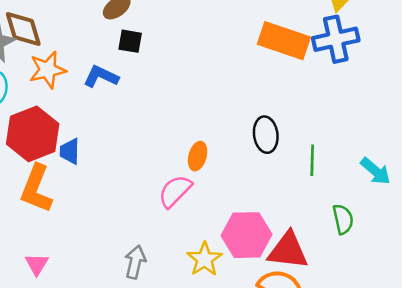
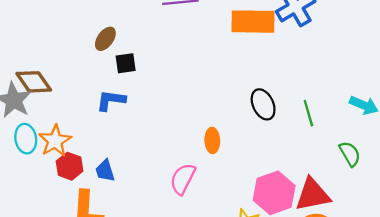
orange star: (48, 70) -> (55, 141), moved
red hexagon: (33, 134) -> (70, 166), size x0.6
pink semicircle: (175, 191) -> (183, 179), moved

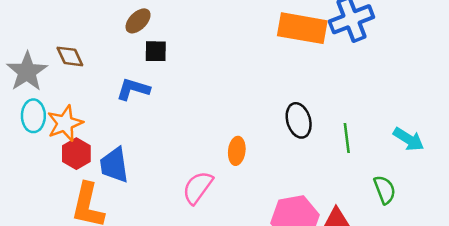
brown diamond: (34, 82) -> (70, 56), moved, size x0.7
blue trapezoid: (105, 171) -> (114, 165), size x1.4

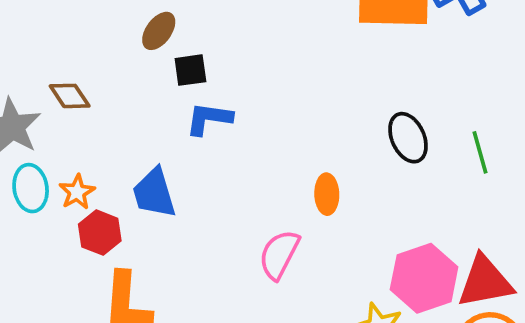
blue L-shape: (133, 89) -> (209, 119), moved
orange star: (65, 123) -> (77, 192), size x0.7
blue trapezoid: (114, 165) -> (154, 193), moved

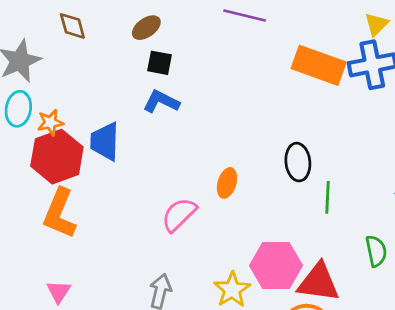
brown diamond: (70, 96) -> (72, 26), moved
green line: (480, 152) -> (328, 197), moved
red hexagon: (100, 233) -> (57, 157), size x1.6

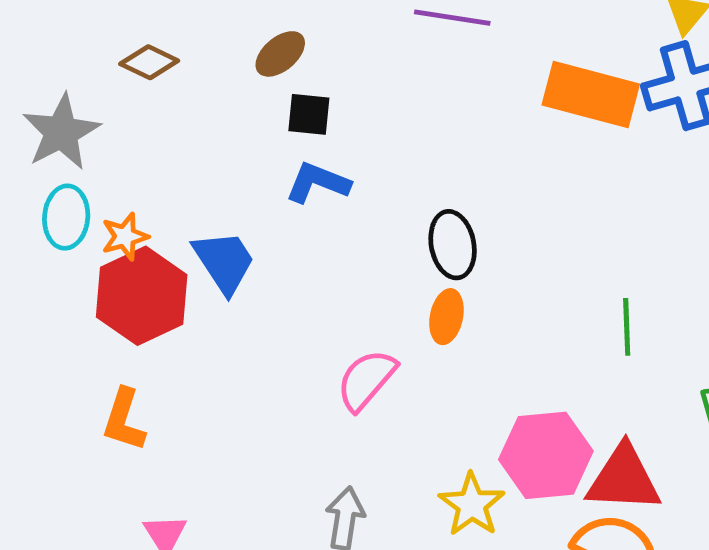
brown diamond: (72, 26) -> (149, 62), turned -44
blue trapezoid: (105, 141) -> (224, 262), turned 150
black ellipse: (298, 162) -> (453, 245), moved
orange L-shape: (60, 213) -> (124, 420), moved, size x0.7

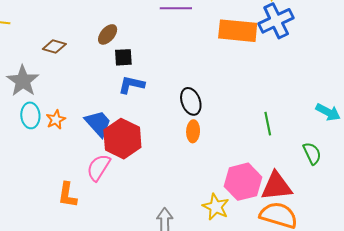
red hexagon: (142, 296) -> (122, 139), moved
pink semicircle: (366, 380) -> (99, 167), moved

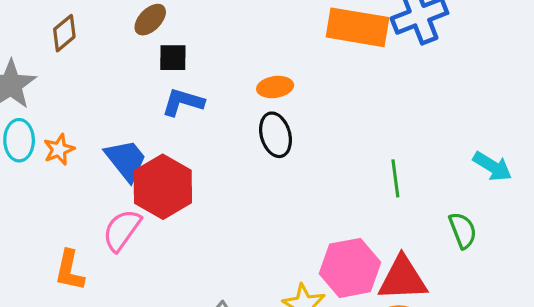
brown diamond: (54, 46) -> (64, 33), turned -60
orange ellipse: (193, 131) -> (275, 87), moved, turned 75

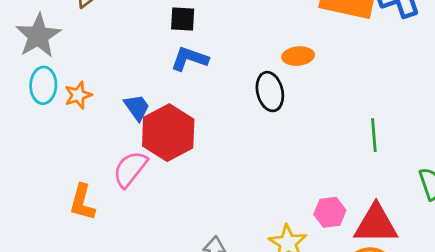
orange ellipse: (275, 87) -> (298, 56), moved
blue trapezoid: (126, 160) -> (137, 107), size x0.7
pink hexagon: (350, 268) -> (330, 212), size x0.6

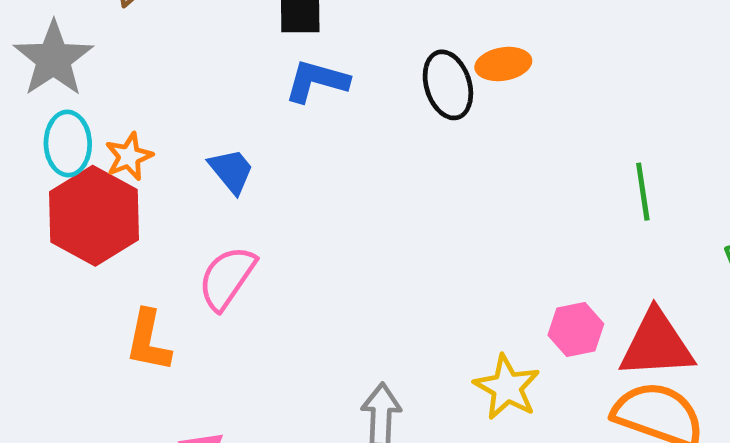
black ellipse: (270, 92) -> (448, 85), moved
red hexagon: (168, 133) -> (94, 216), moved

